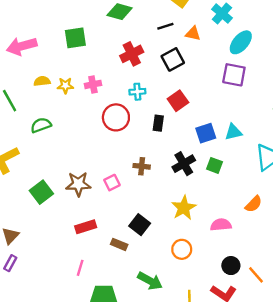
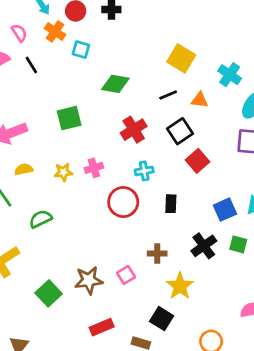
yellow semicircle: (42, 81) -> (24, 169), moved
red square: (178, 101) -> (197, 161), moved
yellow star: (184, 208) -> (180, 286), moved

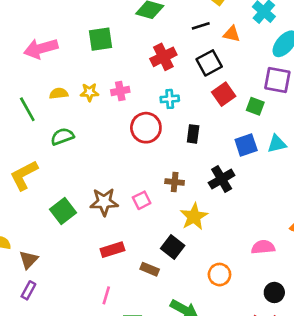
yellow semicircle: (24, 169) -> (59, 93), moved
green square: (238, 244) -> (255, 106), moved

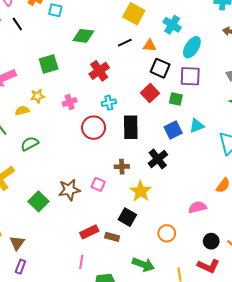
black square: (209, 63) -> (160, 68), moved, turned -30
yellow star: (89, 92) -> (38, 96), moved
black rectangle: (193, 134) -> (131, 127), size x1.6
pink square: (142, 200) -> (98, 184), turned -32
red rectangle: (112, 250) -> (89, 232), moved

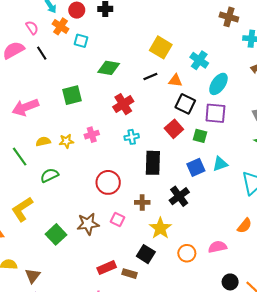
yellow star: (38, 96) -> (66, 141), moved
red circle: (94, 128) -> (108, 182), moved
orange circle: (167, 233) -> (187, 253), moved

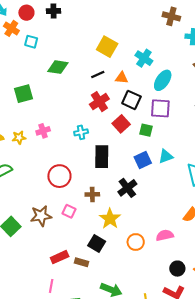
red cross: (123, 104) -> (99, 102), moved

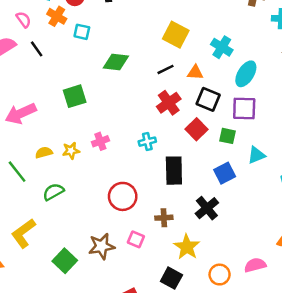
cyan triangle: (166, 156) -> (256, 155), moved

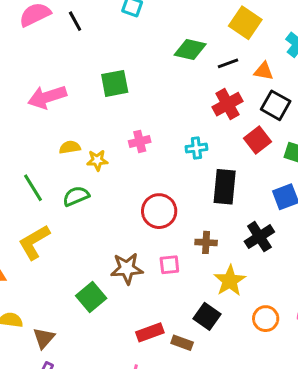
green diamond: (116, 62) -> (190, 49), moved
yellow star: (71, 151) -> (97, 160), moved
green line: (17, 172) -> (33, 188), moved
pink square: (136, 239) -> (169, 265), turned -35
green square: (65, 261) -> (91, 297), moved

